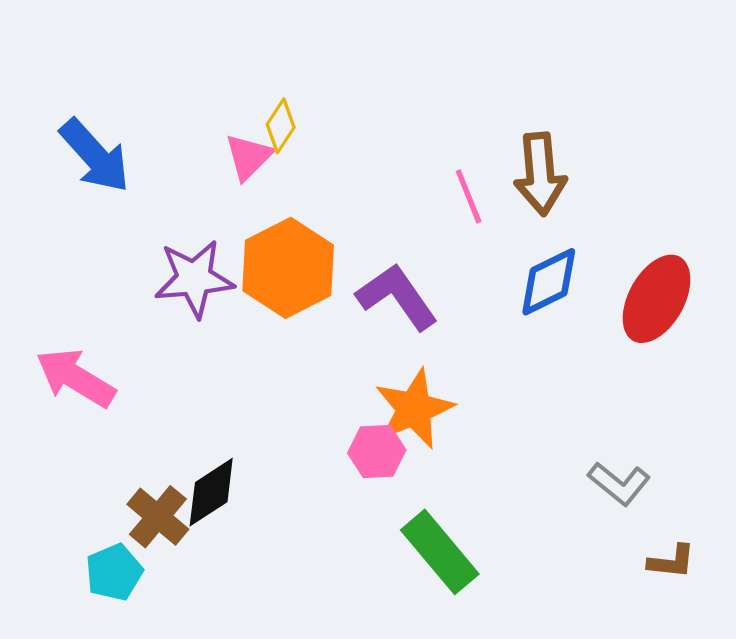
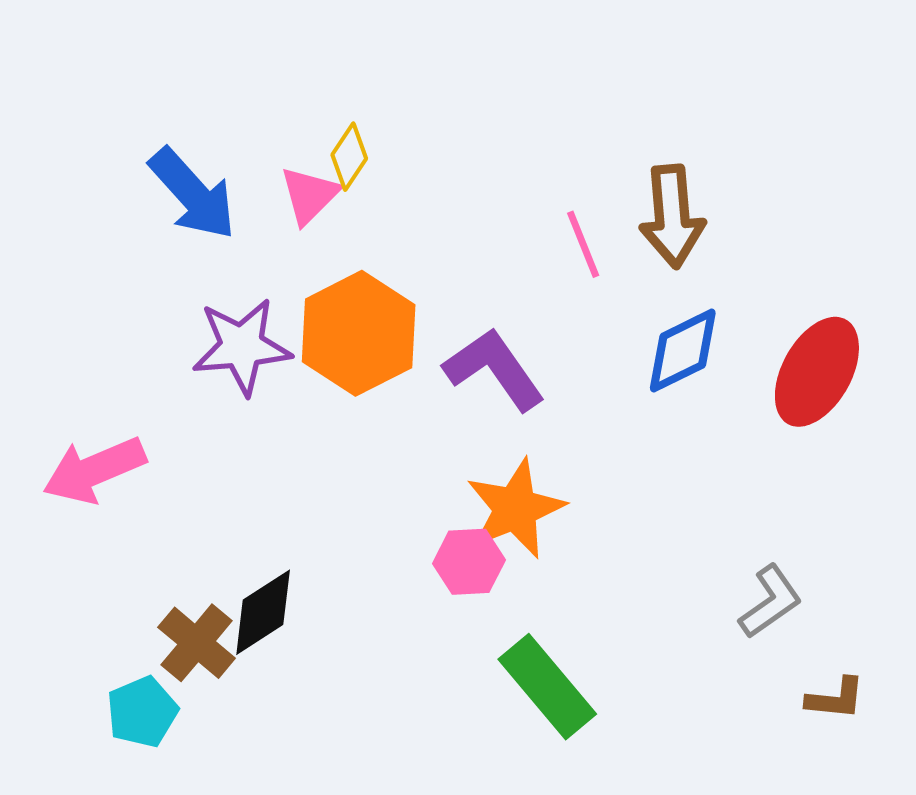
blue arrow: (95, 156) -> (193, 194), moved
pink arrow: (76, 378) -> (94, 470), turned -54
gray L-shape: (619, 484) -> (770, 602), turned -74

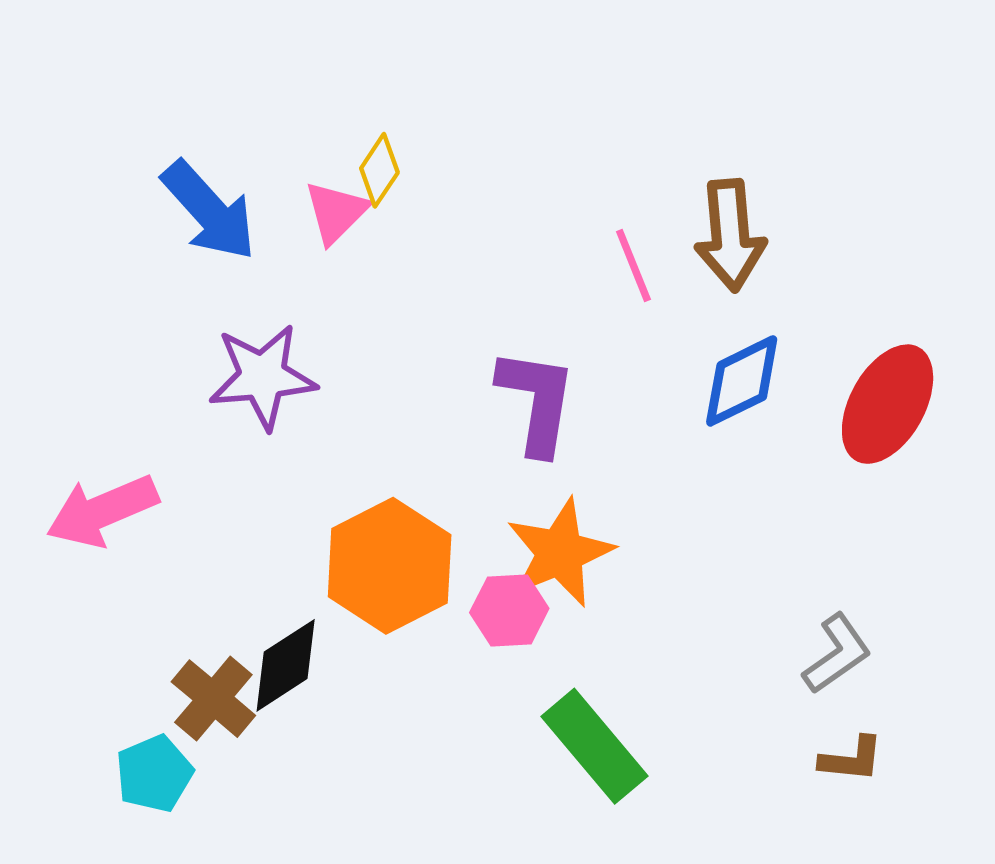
orange hexagon: (359, 333) -> (390, 566), moved
purple L-shape: (494, 369) -> (537, 401), turned 44
brown L-shape: (836, 699) -> (851, 759), moved

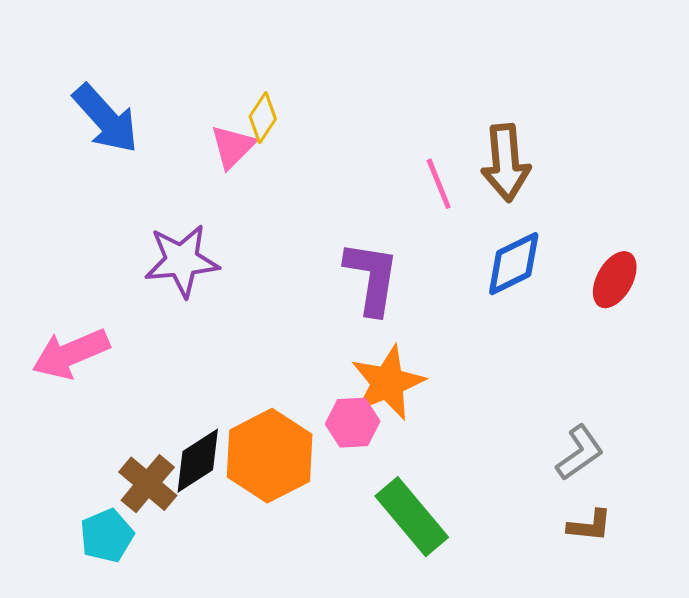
blue arrow: (209, 211) -> (106, 119), moved
red ellipse: (888, 404) -> (615, 280), size x0.7
orange hexagon: (390, 566) -> (270, 456), moved

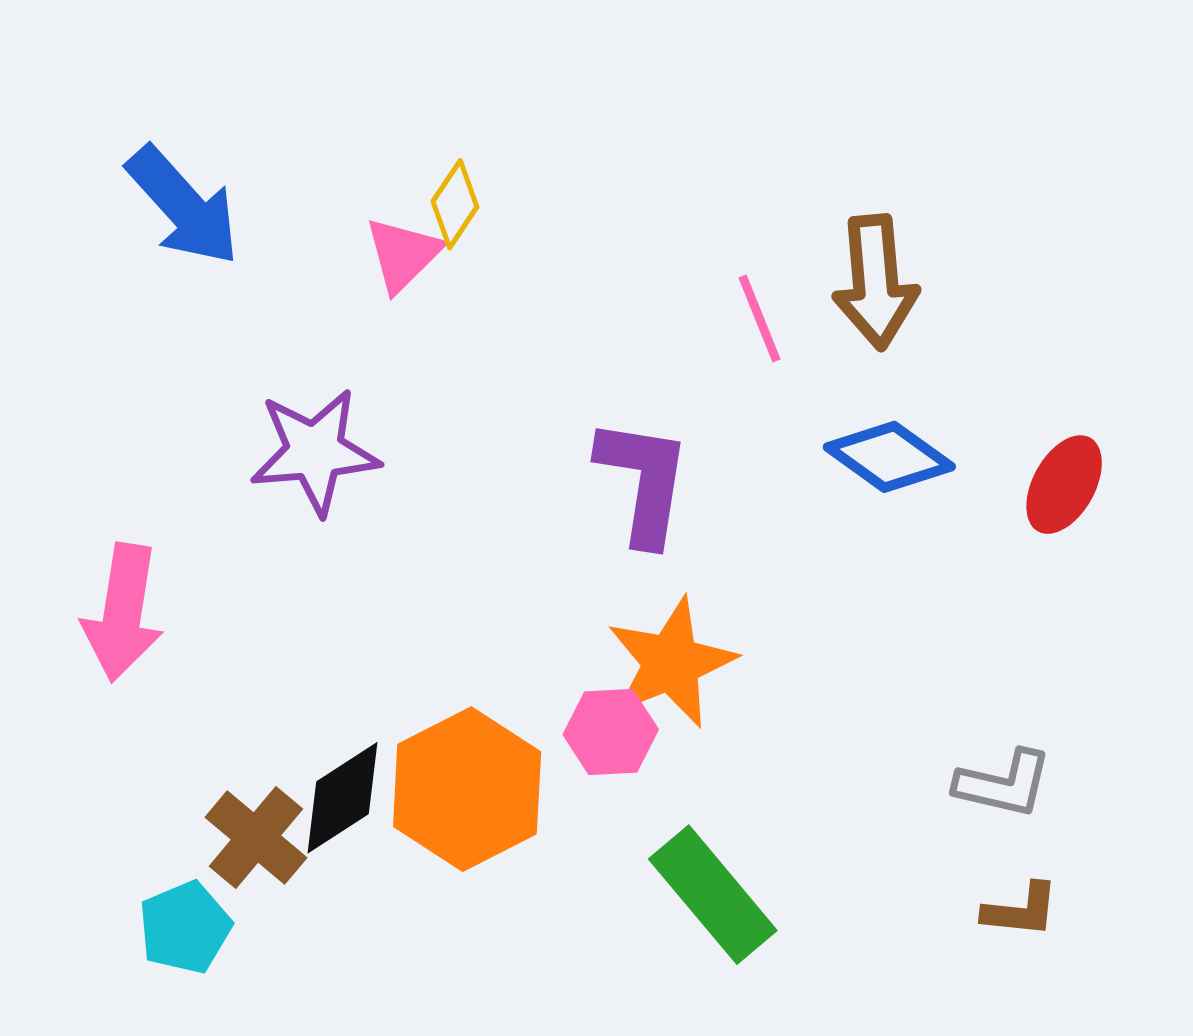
blue diamond: (514, 264) -> (889, 457), turned 62
pink arrow: (71, 354) -> (123, 613), turned -58
gray L-shape: (580, 453) -> (1004, 784), turned 48

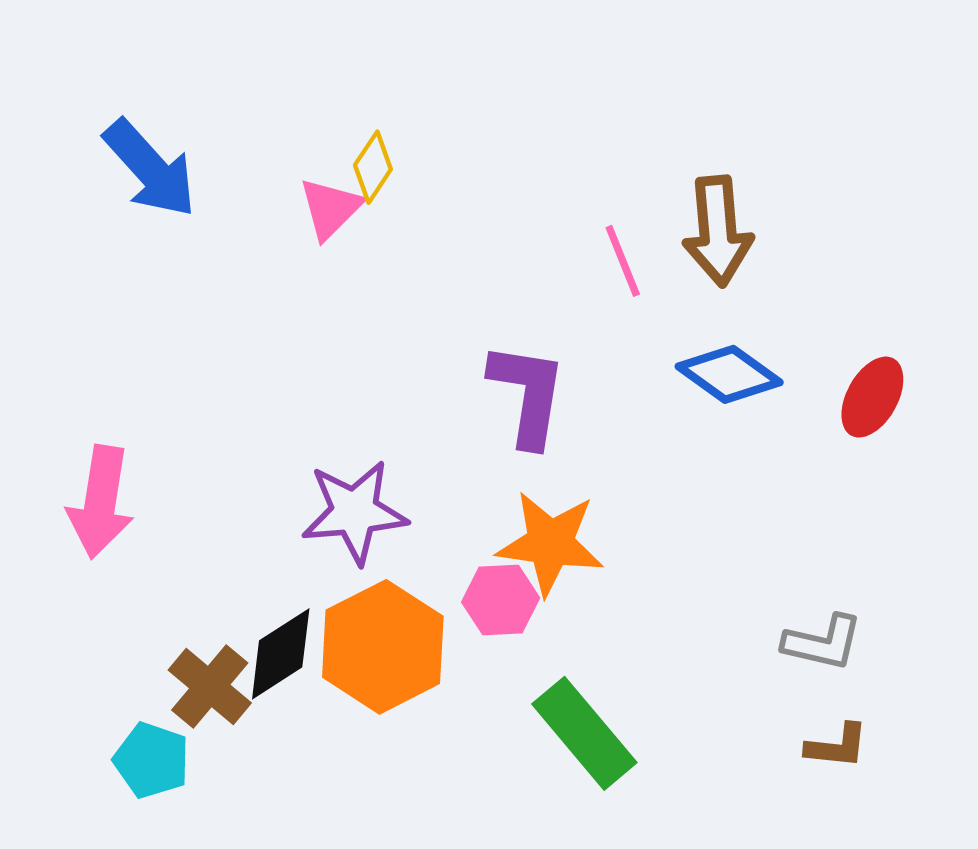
purple star: (315, 452) -> (354, 512), moved
orange star: (671, 663) -> (550, 543), turned 30
cyan pentagon: (185, 928) -> (152, 760), turned -30

